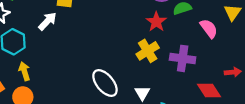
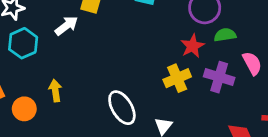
purple cross: (183, 58) -> (219, 77), moved
yellow arrow: (24, 71) -> (55, 91), moved

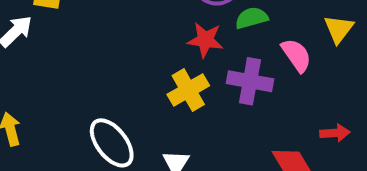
red star: (192, 46) -> (205, 40), turned -30

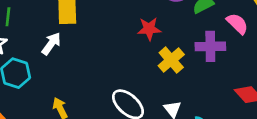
red star: (205, 40) -> (149, 29), moved

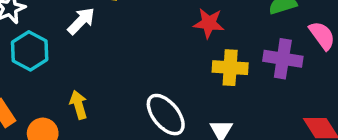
yellow cross: (171, 60) -> (230, 68), turned 35

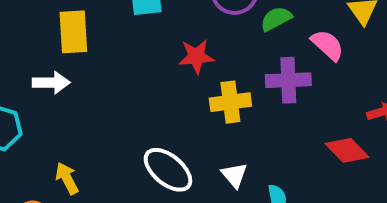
white arrow: (81, 21) -> (51, 83), turned 56

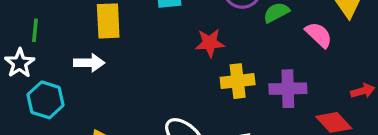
purple cross: (288, 80) -> (288, 89), moved

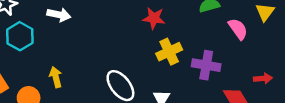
yellow cross: (238, 81) -> (169, 52), turned -30

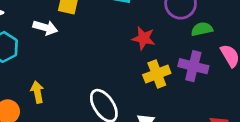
purple cross: (206, 65) -> (193, 66), moved

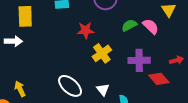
green semicircle: (202, 29) -> (129, 25), moved
purple cross: (193, 66) -> (139, 60), moved

